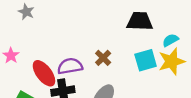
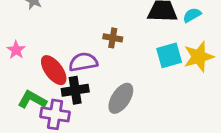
cyan semicircle: (170, 40) -> (192, 15), moved
brown cross: (103, 58) -> (113, 38), moved, turned -35

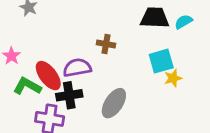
yellow star: (199, 57) -> (173, 78), moved, size x0.6
green L-shape: (32, 100) -> (27, 86), moved

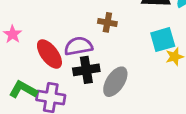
green L-shape: (27, 86) -> (23, 90), moved
black cross: (69, 95) -> (86, 70), moved

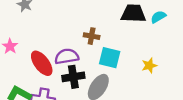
cyan square: (163, 40) -> (110, 58), moved, turned 30

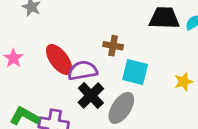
red ellipse: (42, 63) -> (59, 60), moved
black cross: (73, 77) -> (91, 95), turned -35

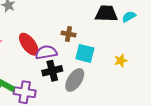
black cross: (91, 95) -> (52, 71), turned 30

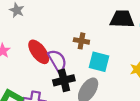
purple semicircle: (46, 52) -> (57, 61), turned 70

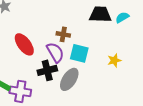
purple semicircle: (57, 61) -> (55, 52), moved

